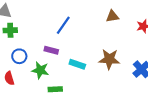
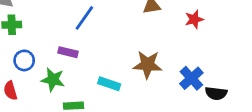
cyan rectangle: (77, 64) -> (109, 84), moved

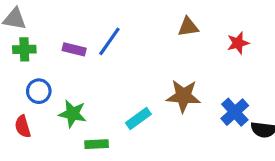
purple rectangle: (68, 52) -> (74, 49), moved
cyan rectangle: (109, 84) -> (138, 118), turned -55

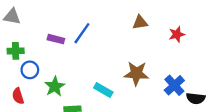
green cross: (24, 49) -> (16, 51), moved
green star: (73, 114) -> (55, 86), turned 30
cyan rectangle: (138, 118) -> (103, 90), turned 66

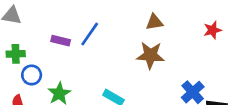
red star: (177, 34) -> (212, 30), moved
brown star: (136, 73) -> (150, 55), moved

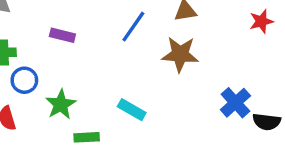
blue line: (90, 34) -> (133, 27), moved

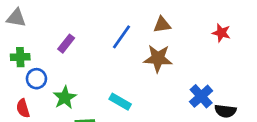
red star: (261, 21) -> (221, 33), turned 30
purple rectangle: (62, 35) -> (66, 44), turned -66

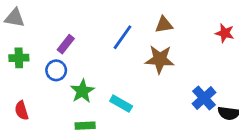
blue circle: (36, 79) -> (56, 70), moved
green star: (65, 98) -> (82, 91), moved

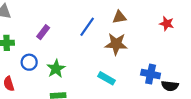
blue circle: (56, 70) -> (29, 62), moved
blue cross: (204, 98) -> (151, 74), turned -36
cyan rectangle: (121, 104) -> (106, 78), moved

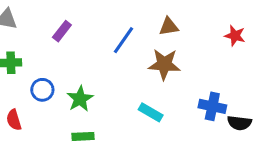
purple rectangle: (43, 32) -> (62, 31), moved

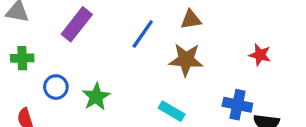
purple rectangle: (62, 31) -> (77, 24), size x1.5
red star: (235, 36) -> (260, 55), moved

